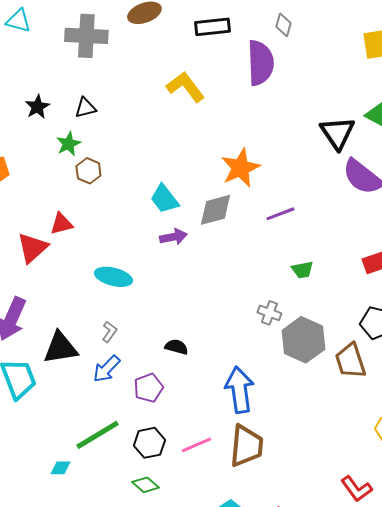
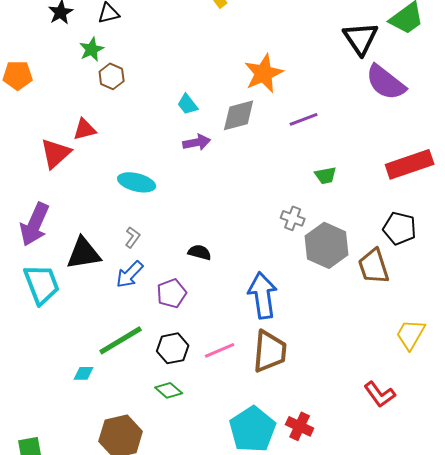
cyan trapezoid: (164, 199) -> (188, 104), size x0.7

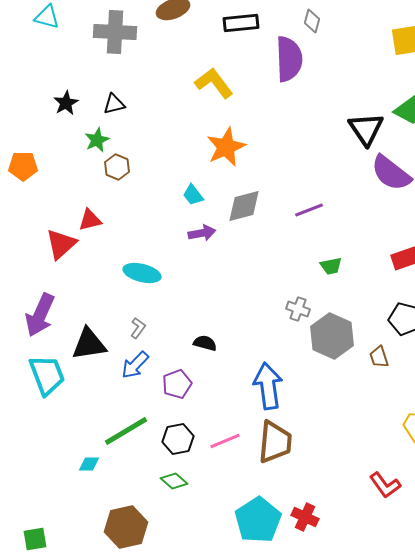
orange star: (264, 73) -> (226, 147), moved
brown trapezoid: (374, 266) -> (379, 357), size x0.6

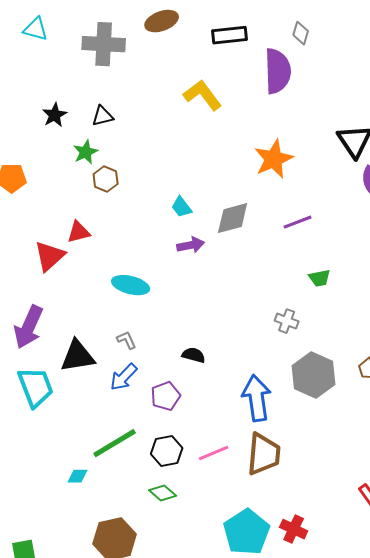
orange star: (226, 147) -> (274, 159), moved
gray L-shape: (138, 328) -> (127, 340), turned -60
gray hexagon: (332, 336) -> (314, 375), moved

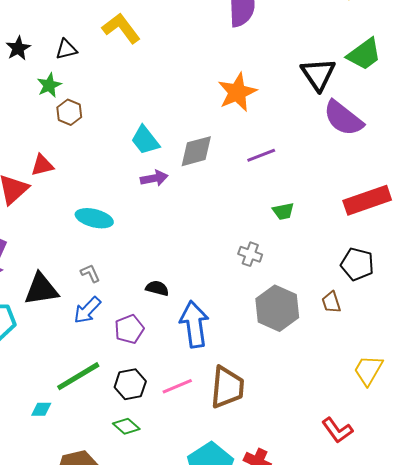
yellow L-shape: (203, 95) -> (121, 28), moved
cyan trapezoid: (182, 207) -> (145, 140), size x1.4
blue arrow: (257, 398) -> (194, 324), moved

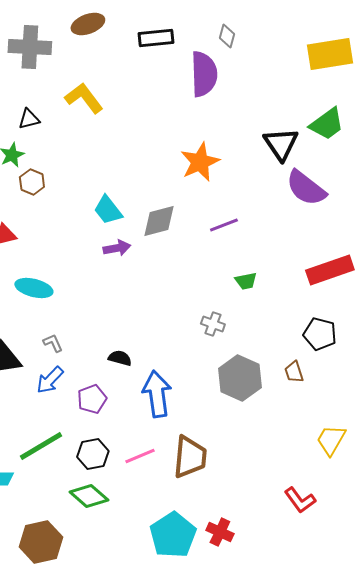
cyan ellipse: (94, 218) -> (34, 288), moved
green diamond: (126, 426) -> (89, 496), size x1.4

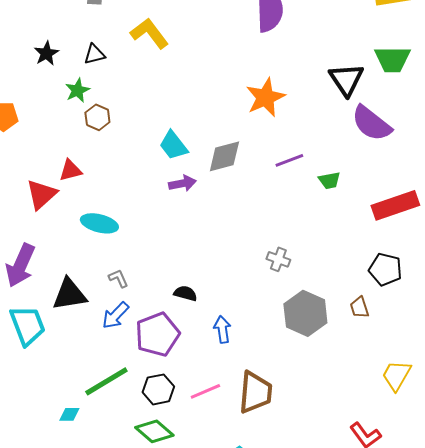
green trapezoid: (327, 124) -> (392, 59), turned 36
green trapezoid: (246, 281) -> (329, 180), moved
blue arrow: (157, 394) -> (222, 329), size x0.6
purple pentagon: (92, 399) -> (157, 334), size x1.5

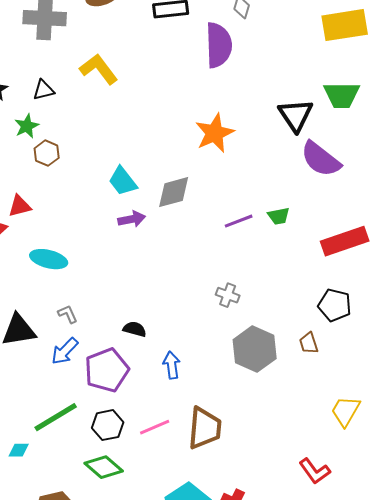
purple line: (289, 160) -> (239, 221), moved

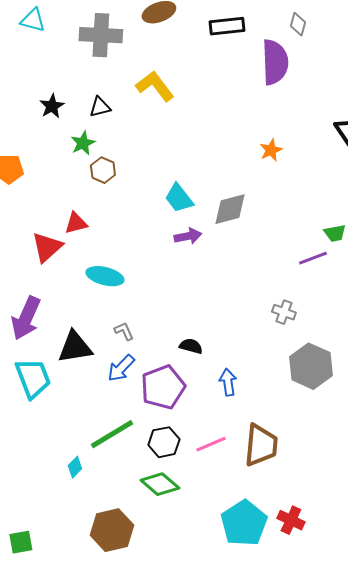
orange star: (215, 133) -> (271, 150), size x0.6
purple line: (239, 221) -> (313, 258), moved
cyan diamond: (19, 450) -> (75, 467), turned -45

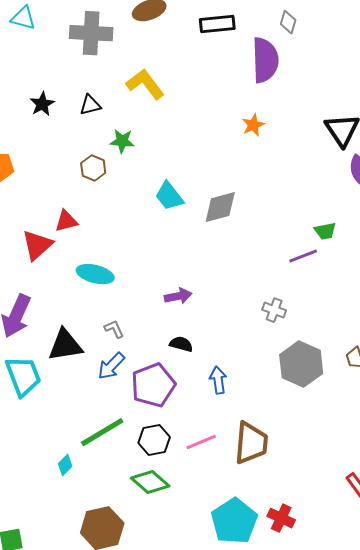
green star: (83, 143) -> (122, 141), moved, turned 30
orange star: (271, 150) -> (253, 125), moved
purple arrow: (188, 236) -> (178, 296), moved

